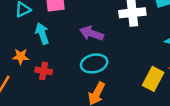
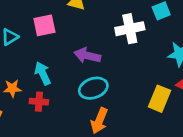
cyan arrow: (42, 34) -> (43, 73), moved

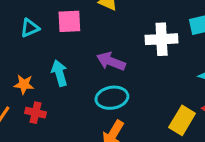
red cross: (39, 102) -> (36, 113), moved

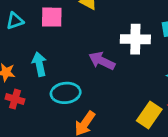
purple arrow: (111, 61) -> (102, 61), moved
cyan ellipse: (112, 98) -> (66, 93), moved

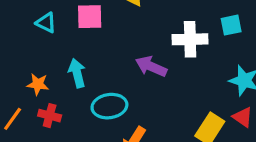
cyan triangle: (15, 21) -> (46, 23), turned 48

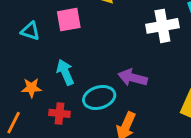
purple arrow: (151, 66) -> (133, 78), moved
red cross: (50, 116) -> (60, 113), moved

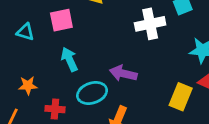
cyan arrow: (65, 72) -> (69, 59), moved

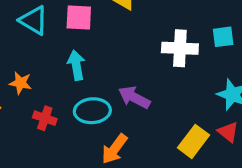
cyan triangle: (25, 32) -> (34, 20), size x1.4

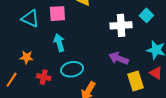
cyan square: (223, 37) -> (146, 15), turned -32
purple arrow: (134, 97) -> (119, 58), moved
yellow rectangle: (194, 141) -> (136, 81), turned -48

